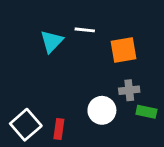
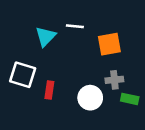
white square: (26, 125) -> (23, 75), moved, turned -32
red rectangle: (59, 129) -> (49, 90), moved

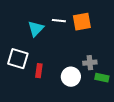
orange square: (109, 44) -> (82, 22), moved

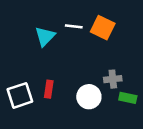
orange square: (82, 22) -> (103, 28), turned 36
white square: (18, 59) -> (20, 95), moved, turned -35

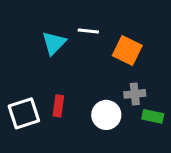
orange square: (103, 28) -> (127, 50), moved

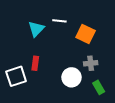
red rectangle: (58, 106) -> (35, 63), moved
green rectangle: (153, 116) -> (99, 87), moved, turned 48

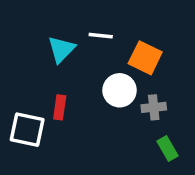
white square: (16, 76) -> (27, 130), turned 30
white circle: (71, 77) -> (120, 90), moved

